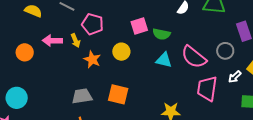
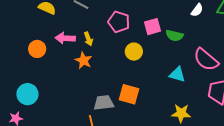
pink pentagon: (93, 24) -> (119, 22), moved
orange star: (92, 59) -> (83, 60), moved
cyan triangle: (164, 60) -> (177, 74), moved
gray trapezoid: (82, 96) -> (104, 103), moved

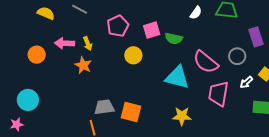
pink pentagon: (119, 22) -> (118, 26), turned 30
cyan triangle: (177, 74) -> (177, 77), size x1.5
orange square: (129, 94) -> (131, 112), moved

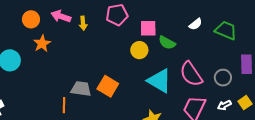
yellow circle: (133, 55) -> (139, 50), moved
orange star: (83, 65) -> (42, 44), moved
orange square: (131, 112) -> (108, 86), moved

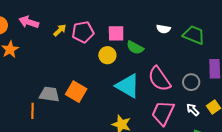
pink pentagon: (117, 15) -> (83, 32), moved
yellow arrow: (83, 23) -> (60, 30), moved, turned -128
white semicircle: (196, 24) -> (163, 29), turned 48
white arrow: (224, 105) -> (193, 110), turned 72

